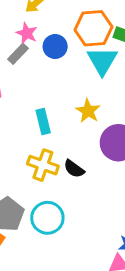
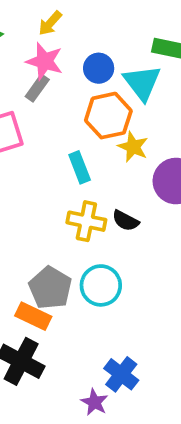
orange hexagon: (93, 28) -> (108, 116), moved
pink star: (27, 33) -> (45, 61), size x1.4
blue circle: (55, 46) -> (99, 68), moved

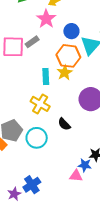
gray rectangle: (37, 88) -> (32, 42), moved
yellow star: (133, 147) -> (65, 73), moved
black semicircle: (126, 221) -> (64, 124), moved

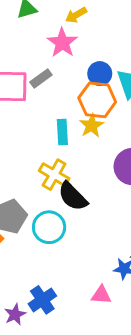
blue circle: (71, 31) -> (100, 74), moved
black semicircle: (64, 124) -> (73, 196), moved, size x1.5
pink triangle: (76, 176) -> (101, 295), moved

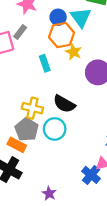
yellow star: (92, 126) -> (73, 52), moved
yellow cross: (54, 175) -> (32, 108), moved
blue cross: (42, 300) -> (91, 175), moved

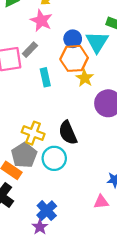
cyan rectangle: (45, 63) -> (45, 77), moved
black semicircle: (64, 104) -> (68, 133), turned 30
blue cross: (91, 175) -> (47, 211), moved

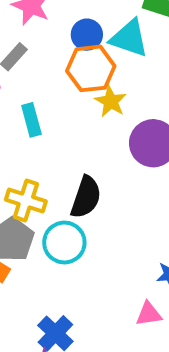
cyan triangle: (97, 42) -> (129, 38), turned -40
cyan rectangle: (45, 77) -> (31, 120), moved
black semicircle: (68, 133) -> (86, 197), turned -135

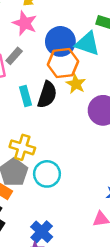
blue circle: (87, 35) -> (60, 41), size x1.5
black semicircle: (86, 197) -> (47, 95), moved

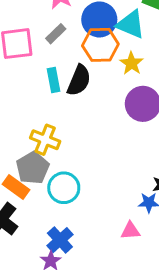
gray rectangle: (14, 56) -> (56, 34), moved
yellow star: (76, 84) -> (132, 63), moved
cyan circle: (47, 174) -> (64, 188), moved

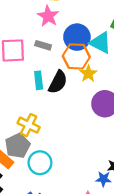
gray rectangle: (56, 34) -> (43, 45), turned 56
yellow star: (132, 63) -> (88, 74), moved

